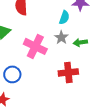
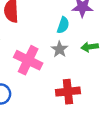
green arrow: (80, 42) -> (90, 47), moved

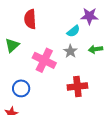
cyan semicircle: (63, 25) -> (73, 31), turned 32

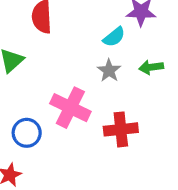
pink cross: (44, 60) -> (70, 108), moved

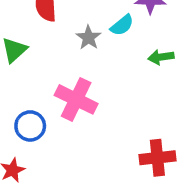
gray star: (109, 71) -> (88, 38), moved
red cross: (121, 129) -> (157, 158), moved

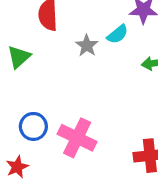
pink cross: (76, 99) -> (77, 138), moved

